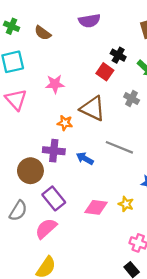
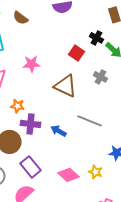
black cross: (118, 55) -> (96, 38), moved
orange star: (65, 123) -> (17, 106), moved
pink diamond: (96, 207) -> (68, 175), turned 35

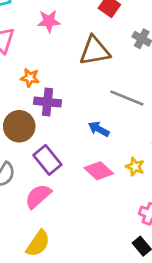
brown triangle: (65, 86) -> (95, 51), turned -35
blue arrow: (58, 131) -> (99, 129), moved

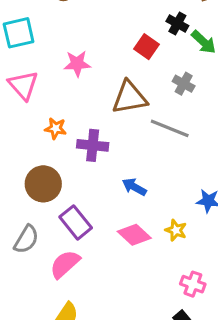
gray line: (127, 98) -> (170, 128), moved
purple cross: (47, 102) -> (93, 145), moved

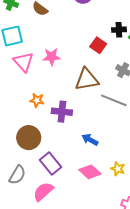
black cross: (177, 24) -> (119, 30), turned -32
pink triangle: (23, 85) -> (23, 62), moved

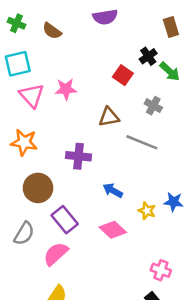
black cross: (119, 30) -> (148, 56), turned -32
brown triangle: (87, 80) -> (109, 117), size x0.7
orange star: (37, 100) -> (24, 142), moved, size x1.5
yellow star: (118, 169) -> (147, 211), moved

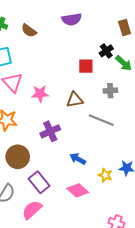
red square: (123, 75) -> (86, 66), turned -35
pink star: (66, 89) -> (40, 94), moved
gray cross: (153, 106) -> (110, 91), turned -32
purple cross: (79, 156) -> (50, 131), turned -30

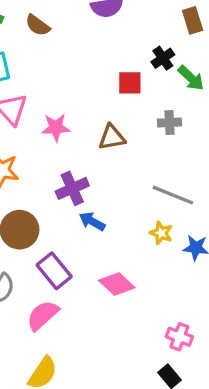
gray line: (101, 120) -> (173, 195), moved
blue arrow: (78, 159) -> (92, 221), moved
yellow star: (105, 175) -> (161, 233), moved

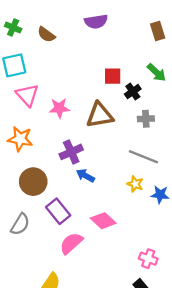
black cross: (163, 58) -> (133, 91), moved
gray cross: (169, 123) -> (146, 119), moved
brown triangle: (112, 137) -> (100, 115), size x1.4
pink semicircle: (43, 315) -> (71, 243), moved

